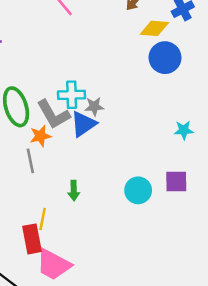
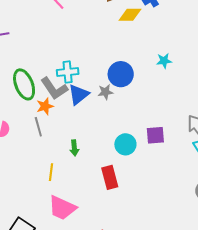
blue circle: (165, 58) -> (121, 74), moved
gray star: (94, 106) -> (105, 92), moved
cyan star: (184, 130) -> (164, 61), moved
red rectangle: (32, 239) -> (110, 177), moved

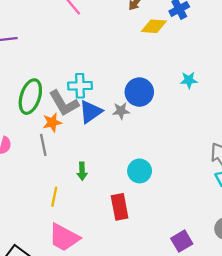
green ellipse: (24, 84) -> (30, 97), turned 36
purple square: (155, 135) -> (182, 241), moved, turned -30

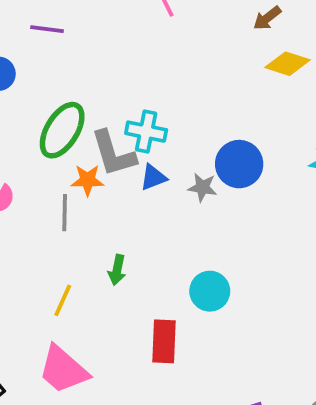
blue triangle: (91, 112) -> (153, 177), size x0.7

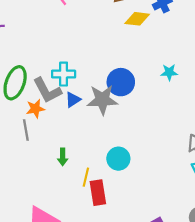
gray star: (202, 187) -> (102, 100), size x1.8
yellow line: (63, 300) -> (86, 177), moved

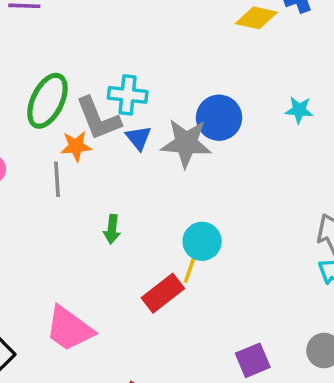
blue triangle: (73, 100) -> (138, 138), turned -42
yellow line: (86, 177) -> (190, 268), moved
red rectangle: (98, 193) -> (163, 293), turned 55

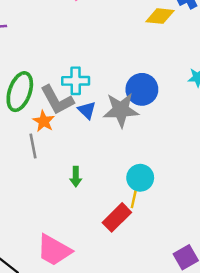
orange star: (76, 146) -> (44, 121), turned -30

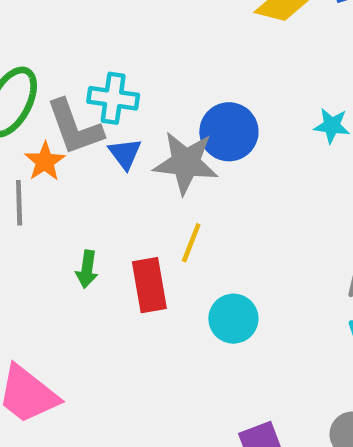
cyan circle: (140, 178) -> (233, 319), moved
yellow line: (134, 197) -> (191, 243), moved
red rectangle: (117, 217) -> (149, 285), moved, turned -64

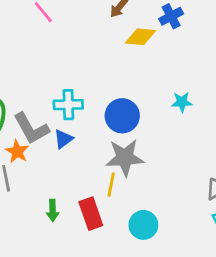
cyan cross: (113, 98) -> (68, 105), moved
blue triangle: (125, 154) -> (63, 139), turned 40
gray star: (186, 163) -> (125, 158), moved

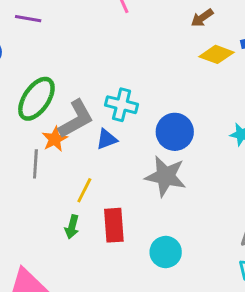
gray L-shape: (31, 128) -> (76, 119), turned -105
yellow line: (111, 185) -> (84, 190), moved
green arrow: (53, 210) -> (72, 227), moved

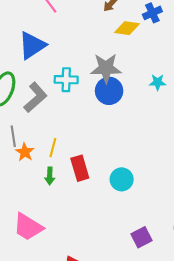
orange star: (55, 139) -> (25, 152), moved
blue triangle: (107, 139) -> (32, 45), moved, size x1.8
gray star: (166, 176) -> (106, 68), moved

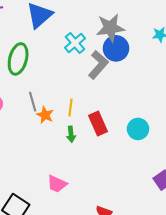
cyan cross: (66, 80) -> (75, 43), turned -35
gray L-shape: (35, 97) -> (98, 65), moved
pink trapezoid: (28, 227) -> (57, 184), size x0.7

